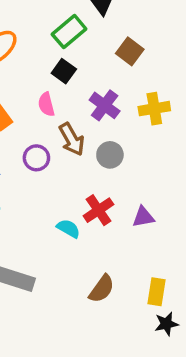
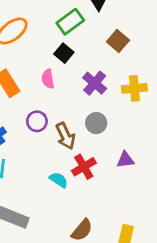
brown arrow: (72, 139) -> (65, 136), moved
purple triangle: (143, 217) -> (125, 160), moved

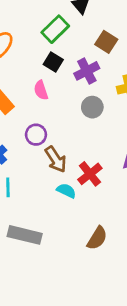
purple cross: (95, 83) -> (87, 71), moved, turned 30
gray circle: (96, 123) -> (92, 107), moved
brown arrow: (65, 136) -> (56, 159), moved

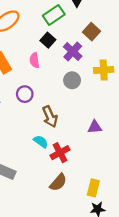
purple cross: (87, 71) -> (73, 52), turned -30
brown arrow: (56, 159) -> (50, 117), moved
red cross: (90, 174) -> (60, 153), moved

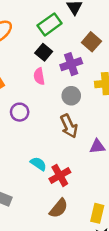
purple cross: (73, 52) -> (71, 64), turned 30
pink semicircle: (34, 60) -> (39, 76), moved
brown arrow: (50, 117) -> (69, 126), moved

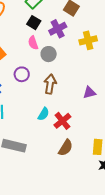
gray circle: (71, 96) -> (49, 54), moved
brown arrow: (69, 126) -> (50, 84), moved, turned -138
cyan semicircle: (38, 164) -> (43, 114), turned 96

